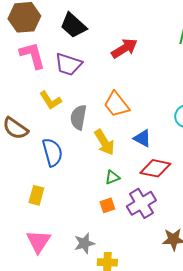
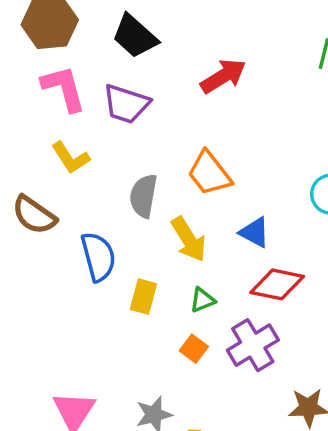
yellow L-shape: (50, 100) -> (71, 158), moved
yellow rectangle: (36, 195) -> (143, 297), moved
orange square: (107, 205) -> (194, 349), turned -35

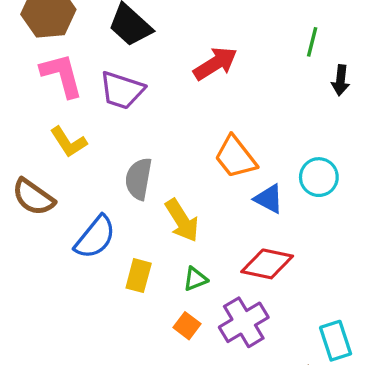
orange trapezoid: (209, 173) -> (235, 157), moved
blue triangle: (255, 232) -> (269, 199), moved
blue semicircle: (98, 257) -> (95, 237), turned 54

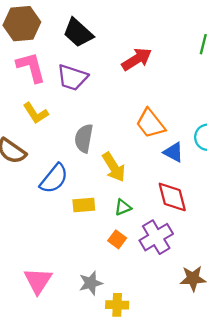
red diamond: (267, 264) -> (172, 197), turned 64
yellow rectangle: (139, 276) -> (84, 205), turned 70

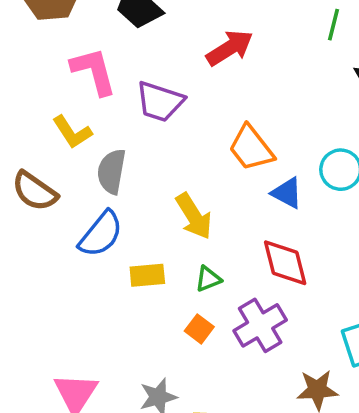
pink L-shape: (31, 67) -> (94, 71), moved
purple trapezoid: (72, 78) -> (160, 102), moved
gray semicircle: (84, 138) -> (112, 171), moved

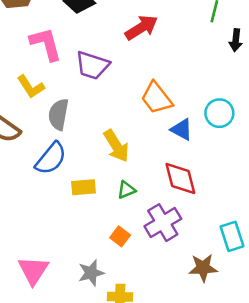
orange square: (199, 329) -> (120, 236), moved

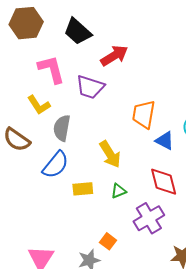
red arrow: (141, 28) -> (114, 56), moved
orange trapezoid: (157, 98) -> (144, 114), turned 48
orange square: (120, 236) -> (108, 241), moved

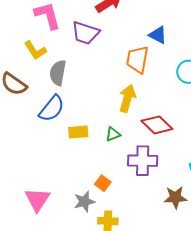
blue triangle: (165, 141) -> (158, 35), moved
yellow arrow: (110, 154) -> (127, 98), moved, turned -132
red diamond: (164, 182) -> (157, 125), turned -32
purple cross: (149, 218) -> (143, 161), turned 32

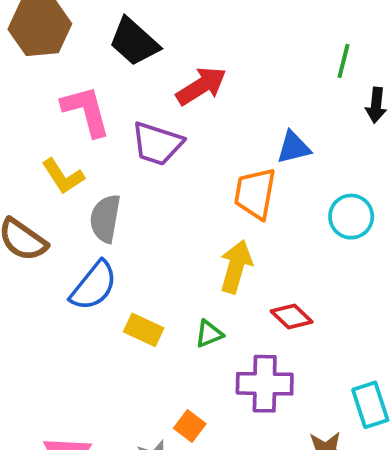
blue triangle: (158, 35) -> (294, 147), turned -42
red diamond: (157, 125) -> (292, 316), size x0.7
yellow rectangle: (78, 132) -> (144, 330), turned 30

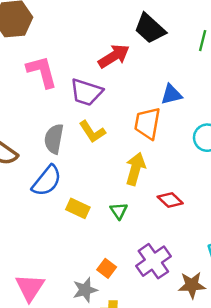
black trapezoid: (134, 42) -> (150, 29), moved
yellow L-shape: (63, 176) -> (92, 132), moved
green triangle: (209, 334) -> (119, 211), turned -42
purple cross: (265, 384) -> (153, 261), moved, turned -36

